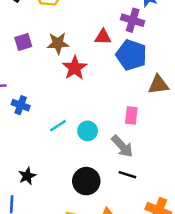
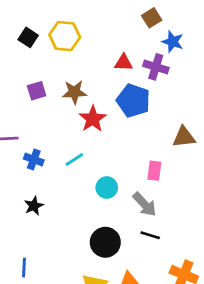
red triangle: (103, 37) -> (124, 63), moved
blue pentagon: (131, 55) -> (133, 101), moved
cyan line: (58, 126) -> (74, 159), moved
black star: (27, 176) -> (34, 206), moved

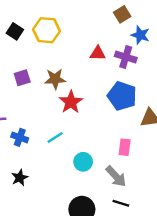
blue pentagon: (133, 101) -> (122, 96), moved

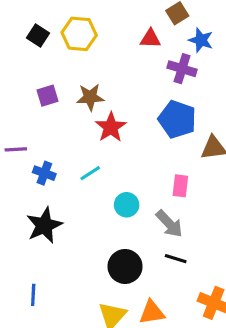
red triangle: (98, 53) -> (150, 39), moved
black star: (20, 178) -> (44, 225), size x1.6

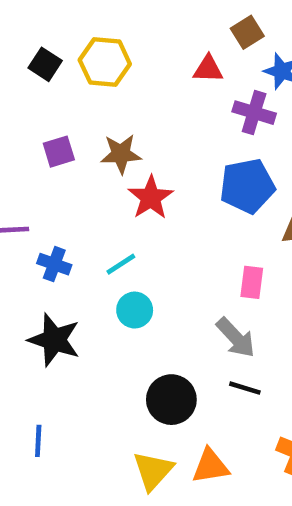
blue pentagon: (177, 119) -> (247, 186), turned -30
cyan circle: (127, 205) -> (135, 310), moved
black star: (44, 225) -> (54, 340), turned -30

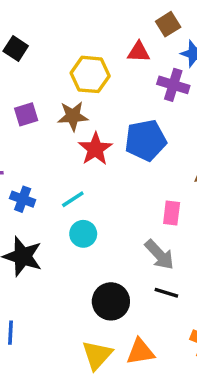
yellow hexagon: (105, 62) -> (90, 74), moved
blue pentagon: (247, 186) -> (146, 140), moved

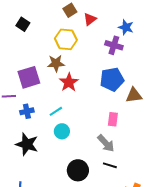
brown square: (168, 24) -> (70, 10), moved
red triangle: (139, 52) -> (90, 19), moved, turned -40
purple square: (26, 114) -> (29, 77), moved, size x1.6
blue pentagon: (146, 140) -> (112, 79), moved
blue cross: (23, 199) -> (27, 111), turned -32

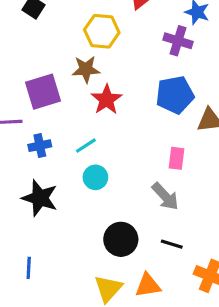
black line: (110, 165) -> (172, 244), moved

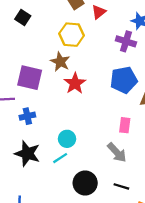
brown star: (86, 69) -> (60, 62), turned 30
purple square: (43, 92) -> (30, 78), turned 30
cyan line: (86, 146) -> (60, 158), moved

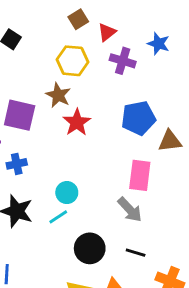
purple cross: (126, 41) -> (123, 61), moved
pink rectangle: (125, 125) -> (140, 175), size x1.5

